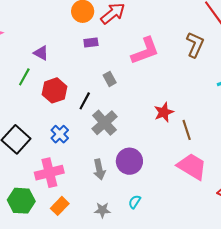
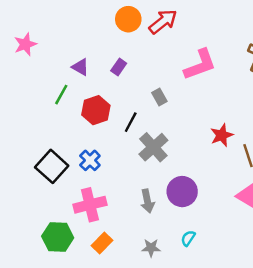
purple rectangle: (91, 43) -> (119, 67), moved, turned -48
blue cross: (60, 134) -> (90, 160), moved

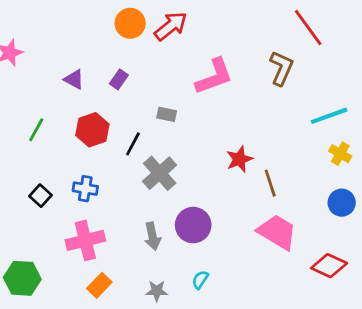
green line: (61, 95) -> (36, 130), moved
gray rectangle: (159, 97) -> (167, 114), turned -49
blue cross: (90, 160) -> (85, 189), turned -36
black square: (52, 166) -> (40, 196), size x0.6
green hexagon: (58, 237) -> (22, 278), moved

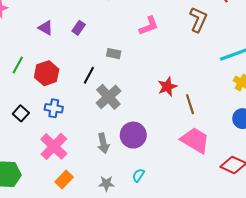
pink L-shape: (214, 77) -> (149, 26), size x0.7
red hexagon: (92, 130) -> (47, 73), moved
pink cross: (85, 240) -> (54, 146), turned -32

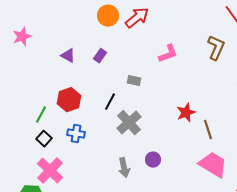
green line: (18, 65) -> (41, 115), moved
purple circle: (133, 135) -> (153, 160), size x0.6
pink cross: (54, 146) -> (50, 171), moved

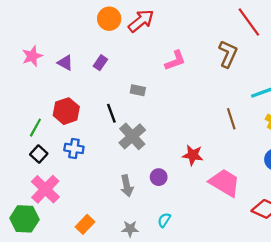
pink star: (22, 37) -> (32, 56), moved
black line: (110, 102) -> (111, 113), turned -48
red star: (186, 113) -> (193, 155), moved, turned 30
brown line: (208, 130) -> (231, 119), moved

